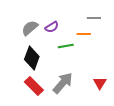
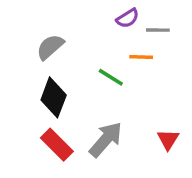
purple semicircle: (52, 27) -> (128, 18), moved
green line: (66, 46) -> (111, 77), turned 42

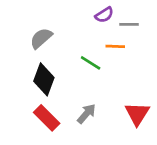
gray arrow: (106, 140) -> (86, 114), size x0.7
red triangle: (168, 140) -> (137, 114), size x1.4

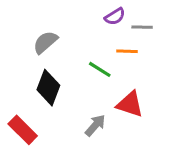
red triangle: (137, 114) -> (130, 104), moved, turned -44
red rectangle: (47, 118) -> (23, 130), moved

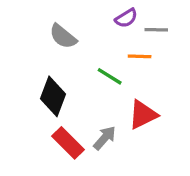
gray semicircle: (45, 42) -> (63, 36), moved, turned -100
red triangle: (130, 104) -> (143, 115), turned -44
red rectangle: (23, 130) -> (68, 143), moved

